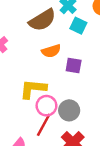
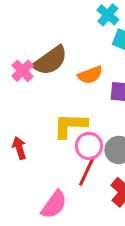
brown semicircle: (42, 20) -> (50, 61), moved

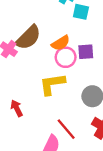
pink circle: (89, 146) -> (66, 57), moved
red line: (87, 171) -> (66, 129), moved, turned -55

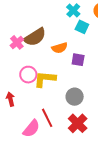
pink circle: (66, 57) -> (28, 75), moved
red arrow: (17, 108) -> (10, 99), moved

